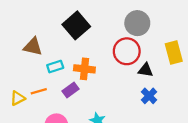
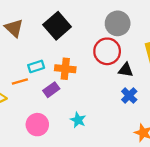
brown triangle: (33, 47) -> (14, 28), moved, turned 30
orange line: (39, 91) -> (20, 82), moved

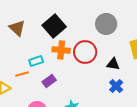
red circle: (107, 51) -> (85, 52), moved
orange cross: (65, 69) -> (61, 50), moved

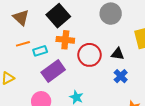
red circle: (85, 52) -> (89, 55), moved
orange line: (22, 74) -> (23, 44), moved
purple rectangle: (49, 81) -> (53, 71), size x1.6

